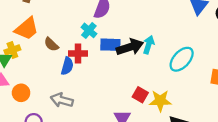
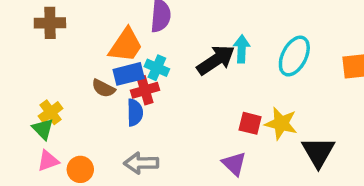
orange trapezoid: (27, 29) -> (126, 45), moved
cyan cross: (89, 30) -> (157, 68), moved
blue rectangle: (110, 45) -> (129, 74), moved
yellow star: (160, 101) -> (281, 123), turned 30

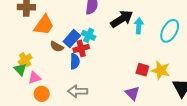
orange trapezoid: (126, 45) -> (44, 25), moved
black arrow: (216, 60) -> (122, 19), moved
blue rectangle: (129, 74) -> (72, 39), turned -36
pink triangle: (48, 161) -> (35, 78), moved

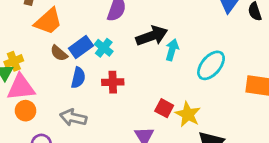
red cross: (81, 48) -> (113, 82), moved
pink triangle: (35, 78) -> (21, 87), size x1.6

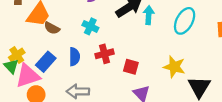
blue rectangle: (81, 47) -> (46, 62), moved
brown semicircle: (59, 53) -> (52, 28), moved
red square: (164, 108) -> (131, 67), moved

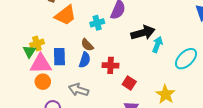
cyan cross: (90, 26) -> (97, 23), moved, turned 32
brown semicircle: (52, 28) -> (87, 45), moved
blue rectangle: (46, 62) -> (59, 57), turned -60

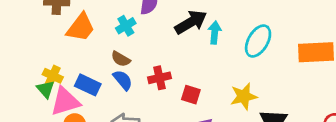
yellow cross: (37, 43) -> (53, 76), turned -32
blue rectangle: (59, 57) -> (88, 85), turned -48
blue semicircle: (85, 60) -> (123, 80), turned -42
yellow star: (165, 94) -> (244, 96), turned -30

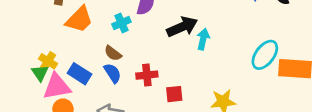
cyan ellipse: (258, 41) -> (265, 55), moved
red square: (191, 95) -> (174, 94), turned -30

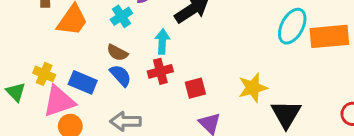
cyan arrow: (203, 39) -> (162, 42), moved
green triangle: (40, 73) -> (16, 92), moved

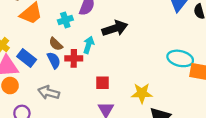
cyan ellipse: (292, 26) -> (180, 58), turned 60
red cross: (160, 71) -> (74, 58), moved

